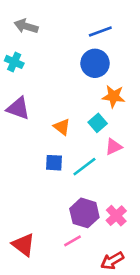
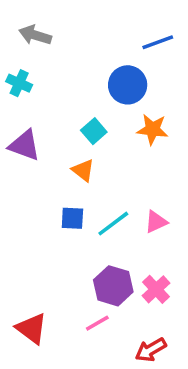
blue line: (100, 31) -> (158, 42), moved
cyan square: (98, 123) -> (94, 131), moved
pink triangle: (114, 147) -> (156, 222), moved

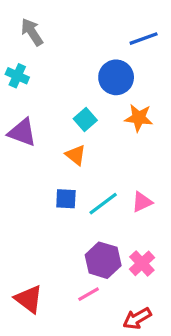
gray arrow: (35, 35) -> (32, 32), turned 40

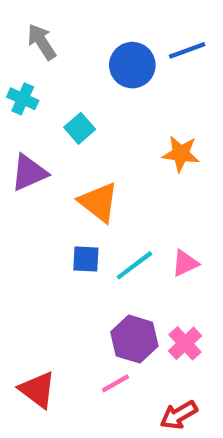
blue circle: (116, 77) -> (132, 65), moved
cyan square: (85, 119) -> (80, 128), moved
purple triangle: (22, 132) -> (29, 173), turned -44
orange triangle: (76, 155) -> (99, 202), size x1.5

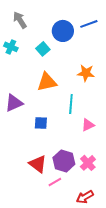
cyan square: (80, 128) -> (43, 49), moved
purple triangle: (29, 173) -> (14, 103), moved
orange triangle: (99, 202) -> (47, 82), moved, turned -50
cyan line: (134, 265) -> (71, 104), moved, turned -48
red triangle: (37, 390) -> (38, 164), moved

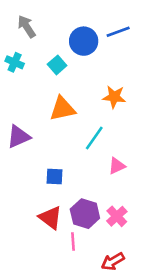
cyan line: (71, 104) -> (94, 138), turned 30
blue square: (41, 123) -> (54, 176), moved
pink line: (55, 182) -> (73, 241), turned -64

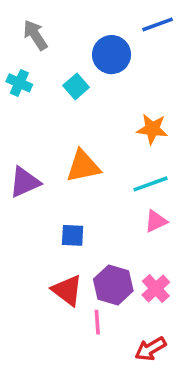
blue line: (118, 32) -> (158, 24), moved
orange triangle: (62, 109) -> (83, 166), moved
cyan line: (94, 138) -> (151, 184), moved, turned 35

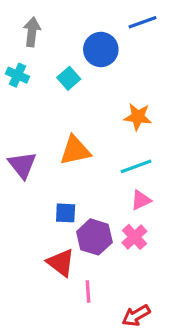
gray arrow: (35, 35) -> (32, 32), turned 40
purple triangle: (25, 182) -> (22, 165), turned -44
purple hexagon: (113, 285) -> (94, 237), moved
pink cross: (156, 289) -> (134, 237), moved

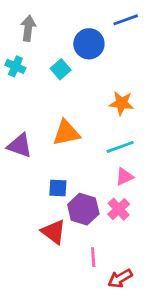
purple triangle: (22, 165) -> (20, 146), turned -32
pink line: (88, 291) -> (93, 257), moved

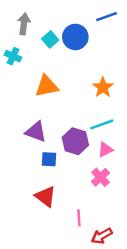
cyan square: (61, 69) -> (50, 39), moved
orange star: (121, 103) -> (103, 87), turned 30
orange triangle: (66, 133) -> (47, 86), moved
purple triangle: (20, 146) -> (36, 132), moved
purple hexagon: (83, 209) -> (75, 141), moved

